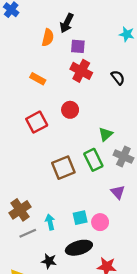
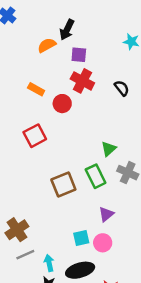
orange semicircle: (48, 38) -> (47, 45), turned -132
red circle: (70, 110) -> (62, 104), moved
purple triangle: (118, 192) -> (106, 214), moved, turned 32
cyan arrow: (50, 222) -> (49, 263), moved

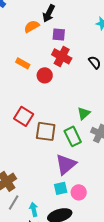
red square: (35, 136) -> (24, 116), moved, turned -30
brown square: (63, 184) -> (46, 131), moved, turned 30
purple triangle: (106, 214) -> (66, 164), moved, size x1.6
gray line: (25, 255) -> (14, 202), turned -35

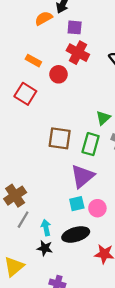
red square: (24, 116) -> (25, 94), moved
green rectangle: (73, 136) -> (91, 144), turned 42

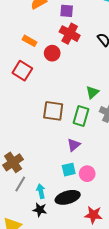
purple triangle: (83, 176) -> (74, 145), size x0.6

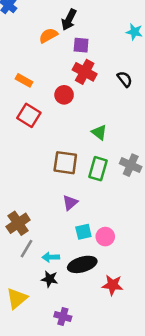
orange rectangle: (30, 41) -> (24, 80), moved
green triangle: (92, 92) -> (99, 132), moved, turned -40
purple triangle: (74, 145) -> (70, 203), moved
cyan arrow: (41, 191) -> (51, 257), turned -80

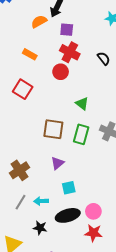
orange rectangle: (24, 80) -> (30, 54), moved
red circle: (64, 95) -> (61, 72), moved
brown cross: (18, 223) -> (20, 170), moved
pink circle: (105, 237) -> (93, 211), moved
cyan arrow: (51, 257) -> (41, 201), moved

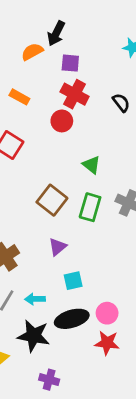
brown square: (53, 129) -> (52, 200), turned 30
black star: (40, 228) -> (34, 336), size x1.6

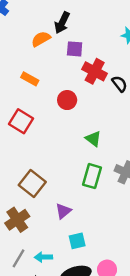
red cross: (75, 94) -> (95, 71), moved
brown square: (52, 200) -> (32, 184), moved

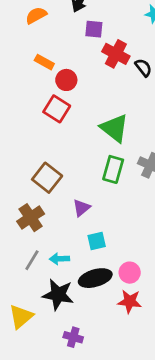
orange semicircle: (41, 39) -> (36, 15), moved
red circle: (67, 100) -> (66, 80), moved
red square: (21, 121) -> (57, 109), moved
green triangle: (93, 139) -> (114, 128), size x1.6

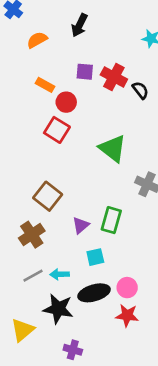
purple square: (94, 29) -> (85, 72), moved
green rectangle: (113, 169) -> (111, 220), moved
gray line: (32, 260) -> (33, 276), turned 30

